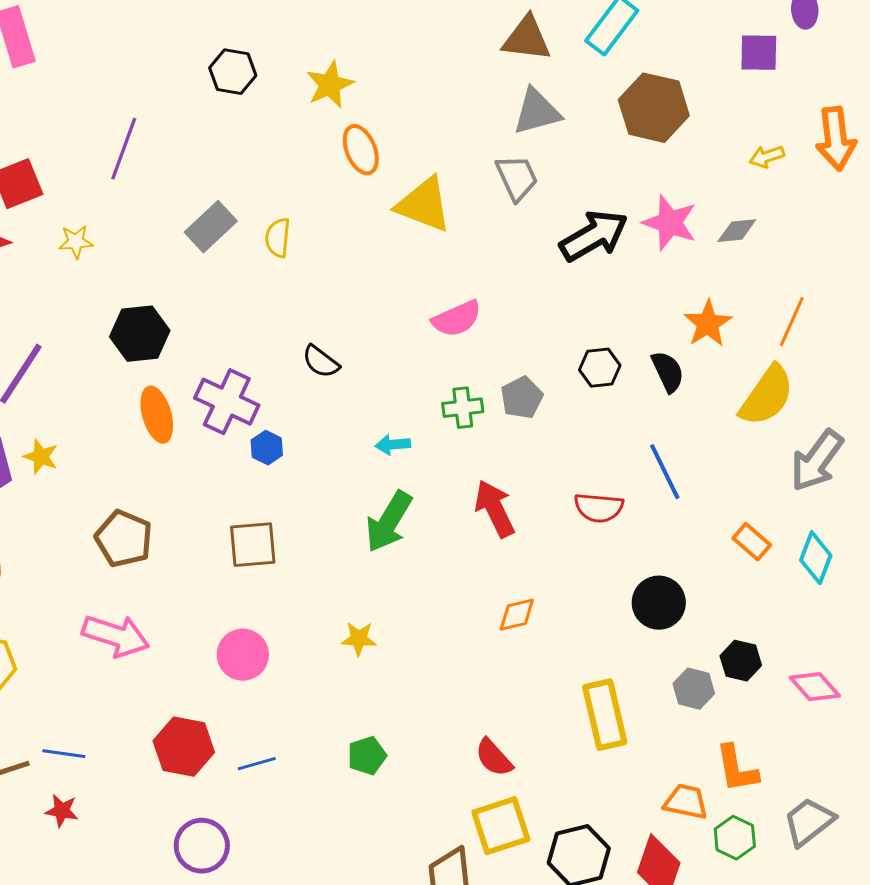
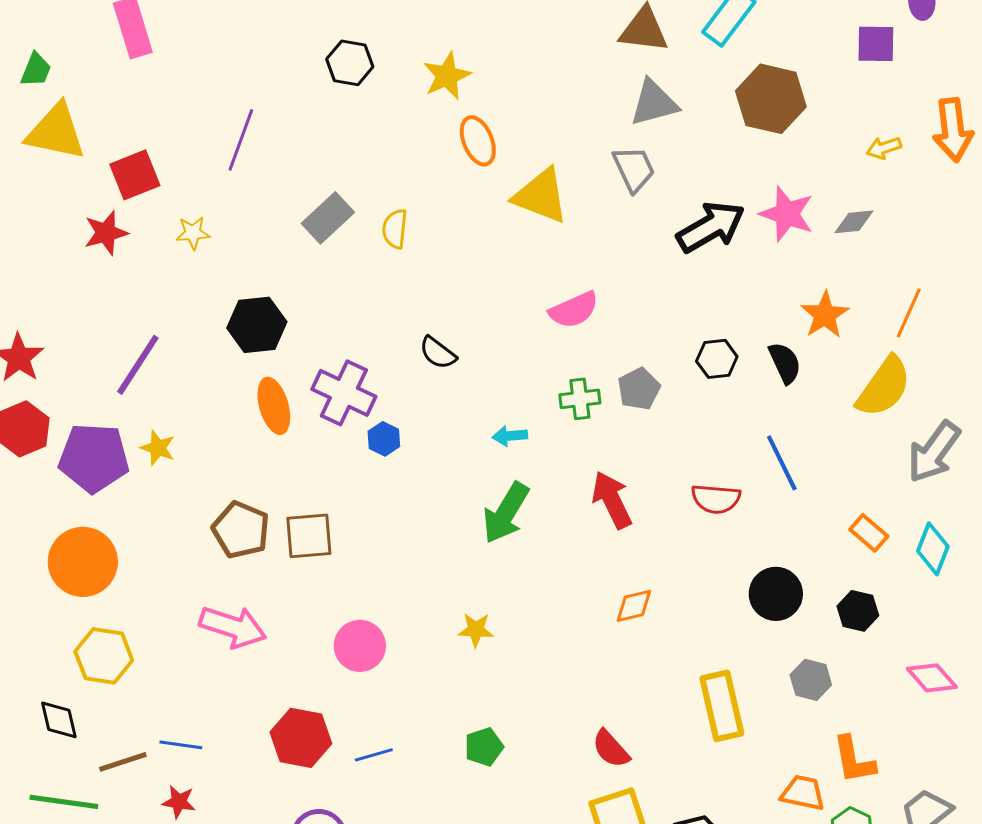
brown square: (253, 545) -> (309, 536), moved
black hexagon: (741, 661) -> (858, 611), moved

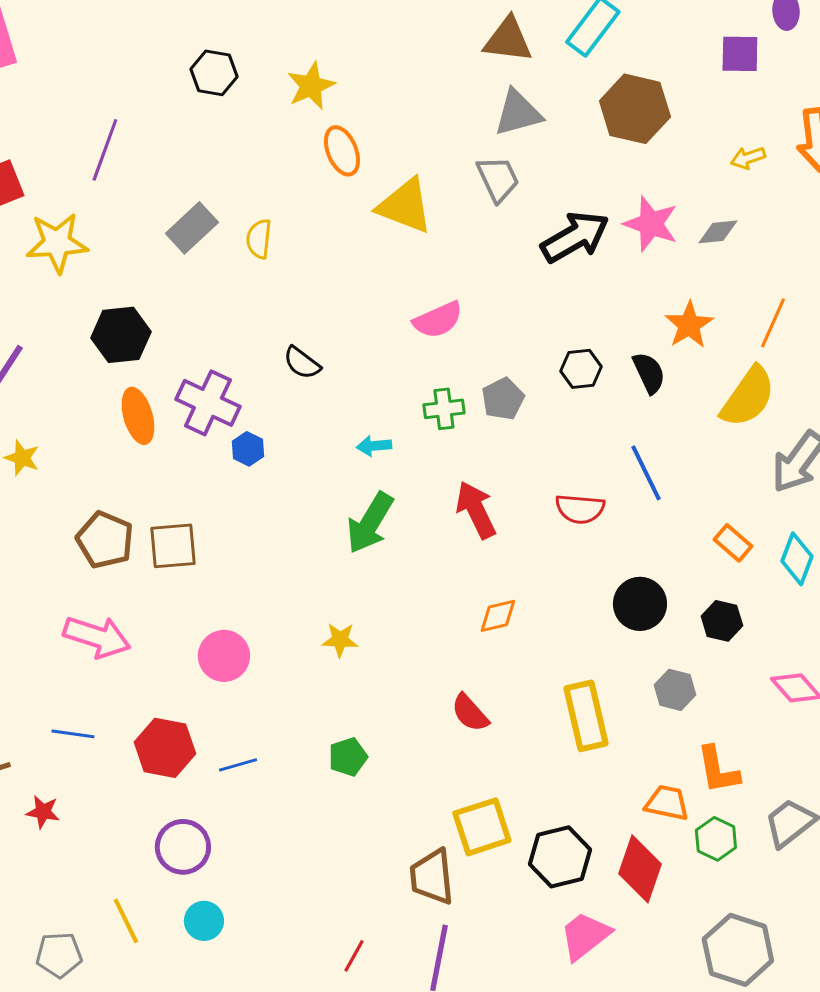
yellow star: (193, 233) -> (57, 243), size x1.8
blue line: (181, 745) -> (73, 734), moved
red semicircle: (611, 749) -> (470, 713), moved

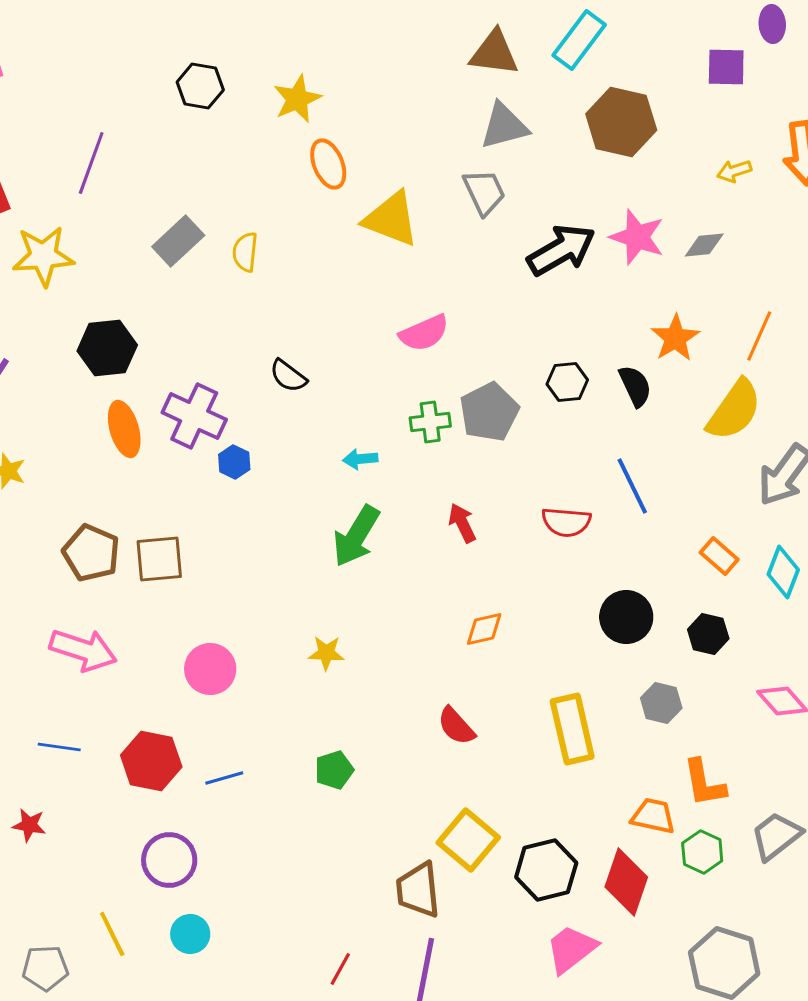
gray pentagon: (503, 399) -> (489, 412), size x1.4
red arrow: (476, 510) -> (462, 523), size x0.7
yellow square: (482, 827) -> (468, 840), turned -32

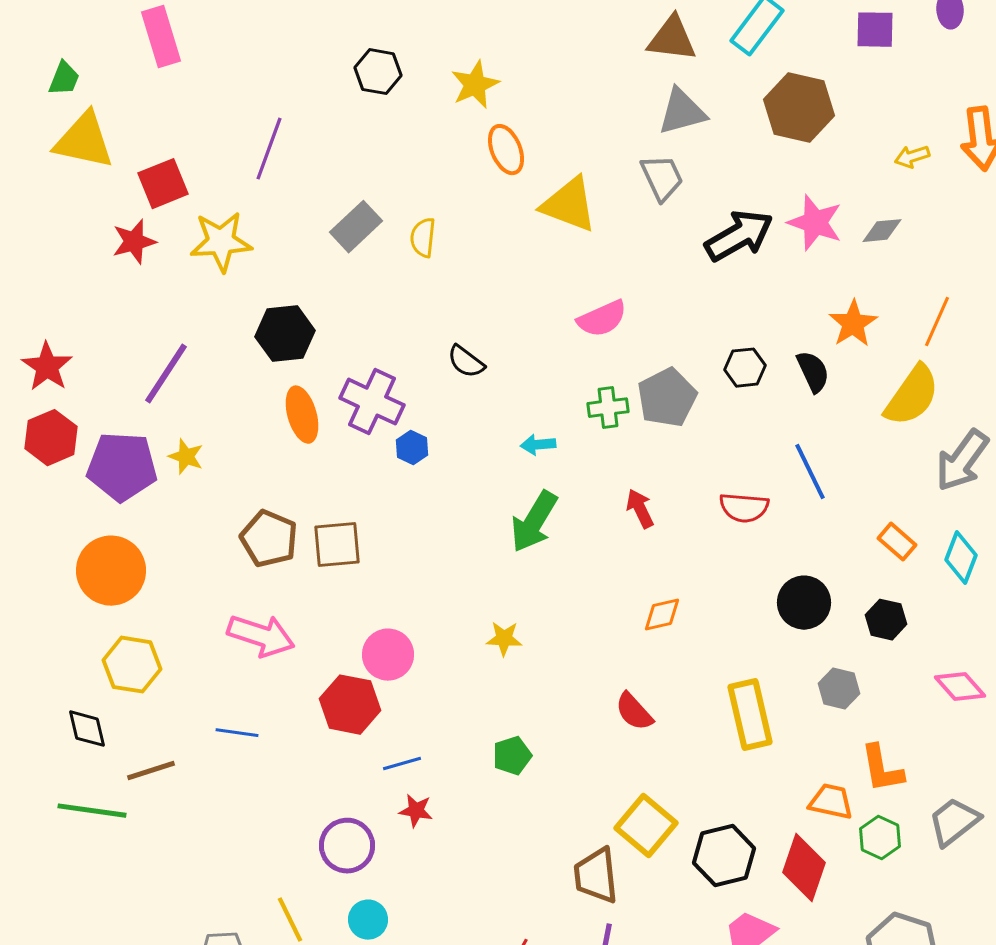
purple square: (726, 67) -> (875, 30), moved
red hexagon: (151, 761) -> (350, 705), moved
red star: (29, 825) -> (416, 811), moved

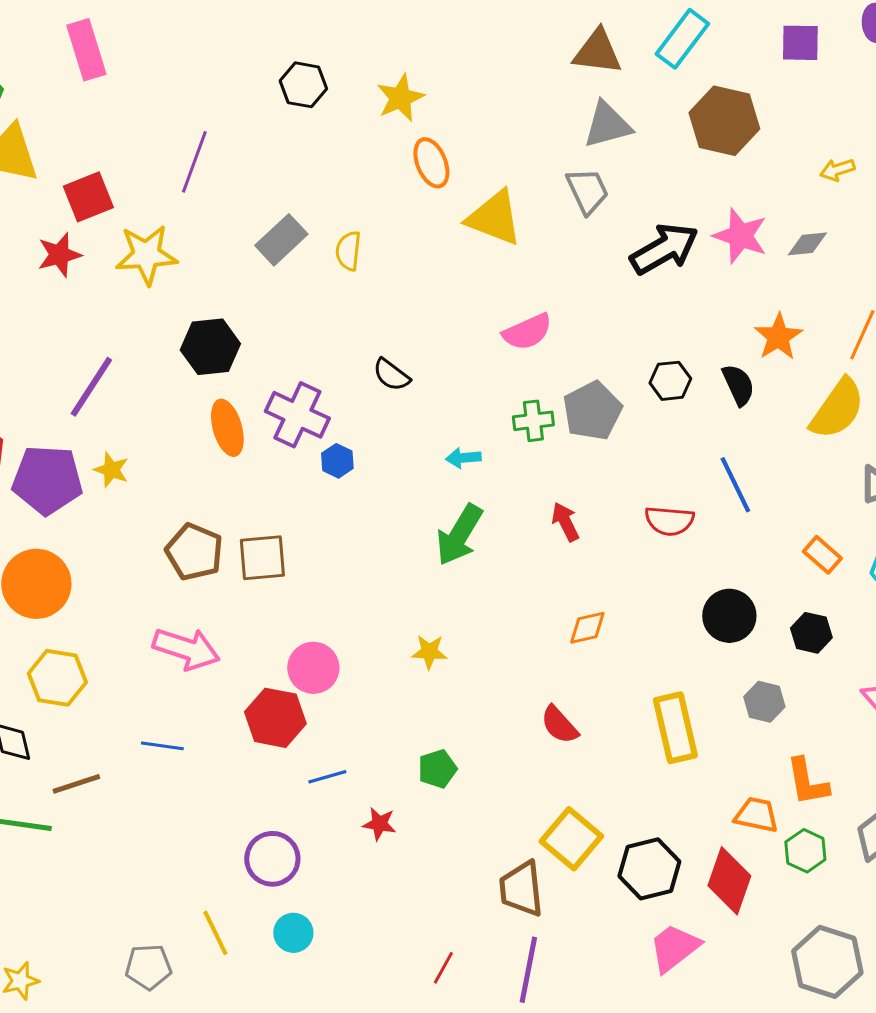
red star: (416, 811) -> (379, 824), moved

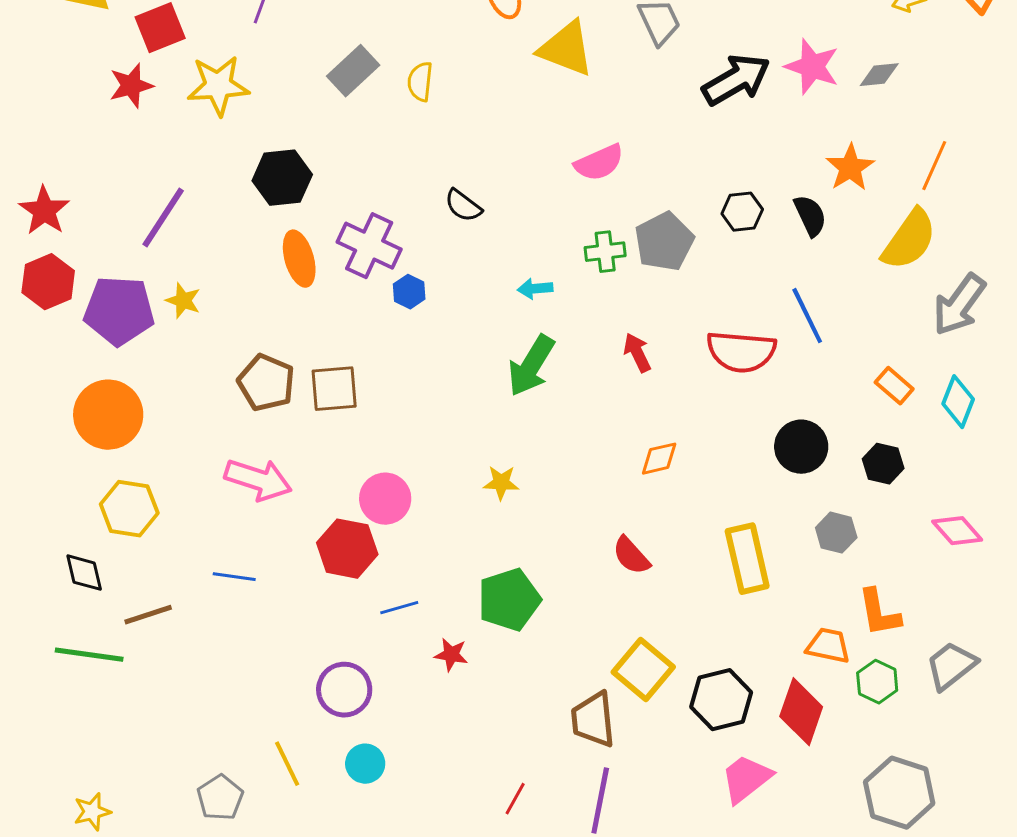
red semicircle: (669, 521) -> (741, 352), size x1.4
green pentagon: (437, 769) -> (509, 600), size x1.6
gray pentagon: (148, 967) -> (220, 798), turned -30

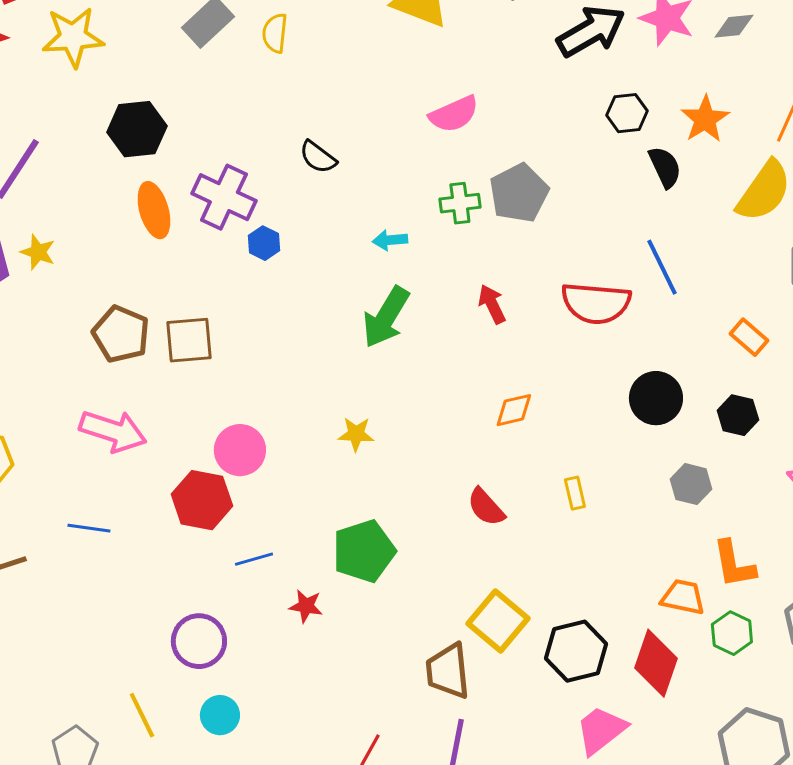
black hexagon: (742, 212) -> (627, 113), moved
yellow rectangle: (747, 559) -> (575, 493), moved, size x0.5

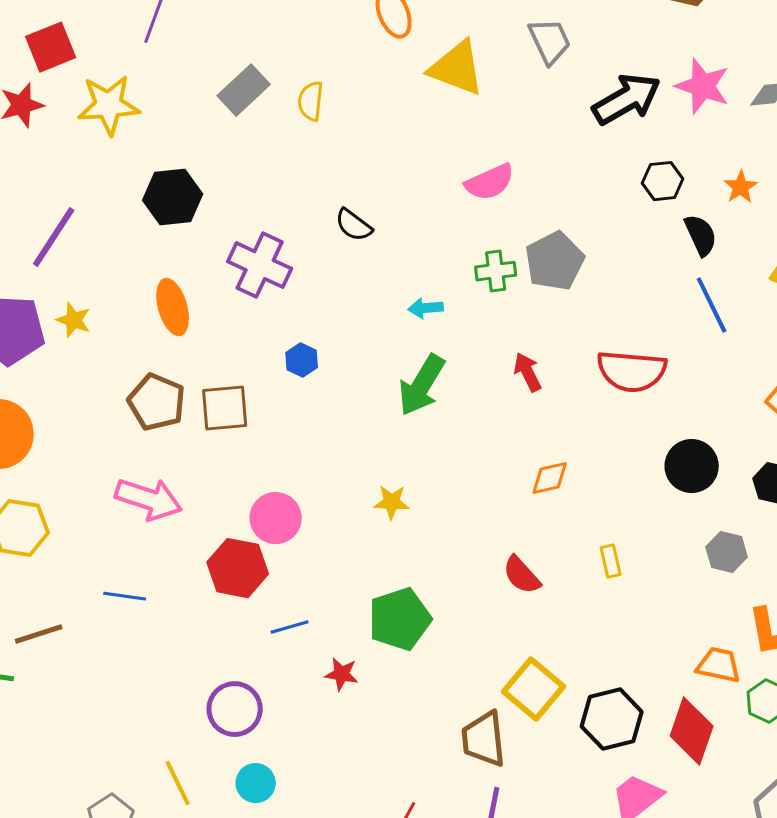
orange star: (705, 119) -> (741, 187), size x0.7
orange ellipse: (154, 210) -> (173, 307), moved
blue hexagon: (264, 243) -> (302, 360), moved
blue line: (662, 267) -> (712, 305), moved

